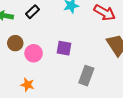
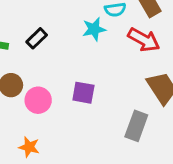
gray rectangle: (86, 76) -> (136, 126), moved

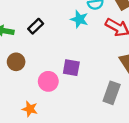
cyan star: (94, 29) -> (79, 19), turned 30
pink circle: (38, 100) -> (48, 81), moved

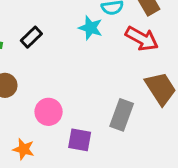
purple square: (71, 68) -> (80, 140), moved
gray rectangle: (112, 93) -> (122, 115), moved

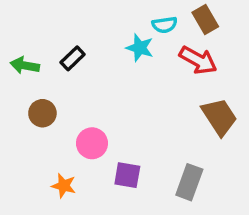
gray rectangle: (122, 115) -> (189, 182), moved

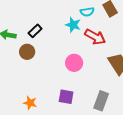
red arrow: (198, 60) -> (95, 37), moved
brown circle: (42, 113) -> (27, 52), moved
pink circle: (92, 143) -> (74, 63), moved

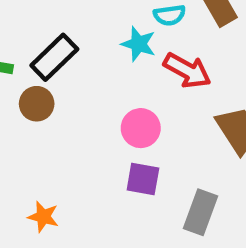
black rectangle: (35, 31) -> (54, 57), size x1.5
purple square: (66, 97) -> (143, 179), moved

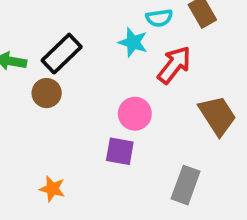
red arrow: (187, 71) -> (174, 65), turned -81
purple square: (143, 179) -> (120, 151), moved

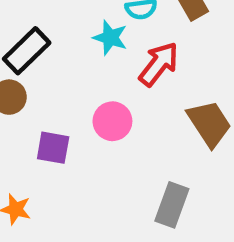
purple square: (120, 151) -> (53, 148), moved

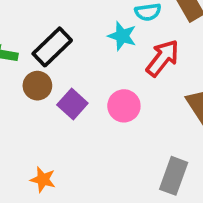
purple square: (53, 148) -> (72, 104), moved, turned 32

